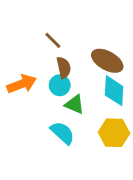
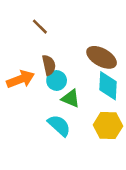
brown line: (53, 40) -> (40, 27), moved
brown semicircle: (64, 68) -> (49, 65), moved

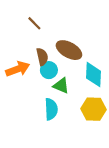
brown ellipse: (102, 57) -> (69, 50), moved
cyan semicircle: (59, 125) -> (51, 109), turned 45

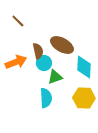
brown line: (34, 23) -> (18, 21), moved
green triangle: (61, 86) -> (55, 77), turned -42

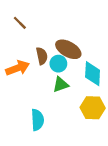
cyan circle: (44, 63) -> (58, 64), moved
cyan semicircle: (46, 98) -> (37, 120), moved

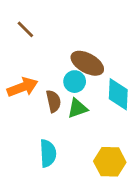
brown semicircle: (42, 56) -> (53, 101), moved
yellow hexagon: (93, 108) -> (110, 162), moved

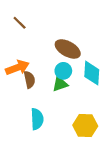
cyan circle: (75, 82) -> (63, 71), moved
brown semicircle: (53, 101) -> (29, 80), moved

